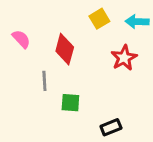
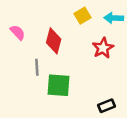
green square: (70, 103) -> (58, 85), size x1.5
black rectangle: (111, 127) -> (107, 106), moved

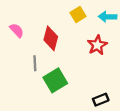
green square: (58, 85) -> (55, 80), turned -35

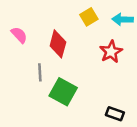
green square: (55, 80) -> (63, 92), turned -30
black rectangle: (101, 100) -> (115, 114), turned 42

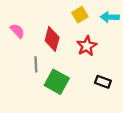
red star: (111, 52) -> (87, 46), moved
black rectangle: (115, 114) -> (103, 82), moved

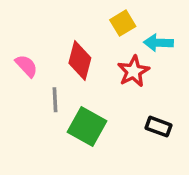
cyan arrow: (110, 17) -> (158, 43), moved
pink semicircle: (17, 31) -> (26, 66), moved

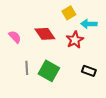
red diamond: (80, 61) -> (45, 34), turned -50
gray line: (55, 100) -> (27, 68), moved

